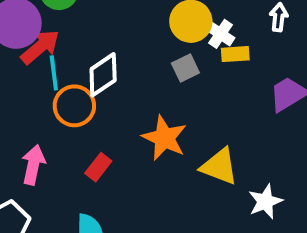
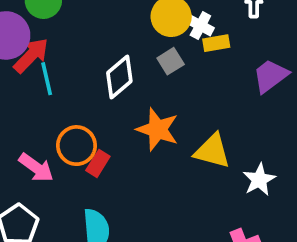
white diamond: (103, 75) -> (119, 77), moved
orange circle: (74, 106) -> (77, 146), moved
pink arrow: (33, 165) -> (36, 168), turned 120

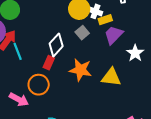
purple trapezoid: (270, 76) -> (114, 35), moved
red rectangle: (98, 163) -> (49, 63), moved
white star: (259, 180) -> (135, 53), moved

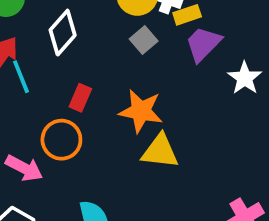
white diamond: (56, 45) -> (63, 33), moved
yellow triangle: (111, 77) -> (160, 151), moved

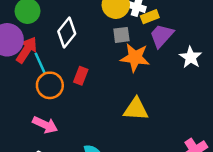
gray square: (144, 40) -> (121, 35), turned 36
orange star: (141, 111) -> (135, 58), moved
orange circle: (61, 140) -> (50, 85), moved

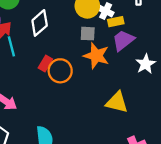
orange circle: (50, 85) -> (60, 71), moved
yellow triangle: (136, 109) -> (117, 102), moved

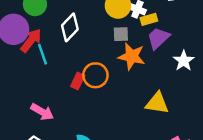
red rectangle: (45, 63) -> (78, 81), moved

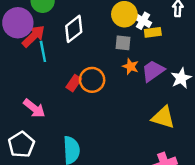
purple trapezoid: (158, 38) -> (153, 71), moved
orange star: (132, 56) -> (131, 66), size x0.6
yellow triangle: (157, 103) -> (163, 117), moved

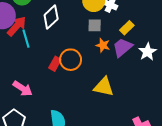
yellow rectangle: (153, 32) -> (127, 28), moved, turned -32
yellow triangle: (163, 117) -> (104, 87), moved

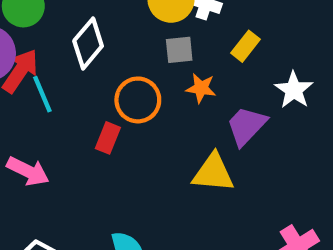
purple trapezoid: (123, 47) -> (246, 126), moved
orange circle: (71, 60) -> (138, 100), moved
pink arrow: (23, 88) -> (28, 171), moved

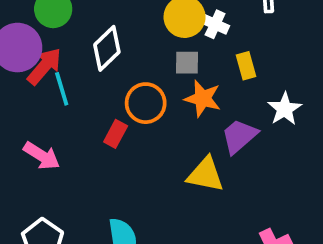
yellow rectangle: (246, 46) -> (246, 66), turned -60
orange star: (201, 88) -> (203, 99), size x1.4

